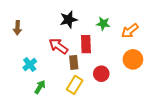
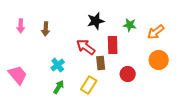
yellow rectangle: (75, 85) -> (89, 85), moved
green arrow: (40, 87) -> (59, 87), moved

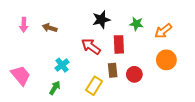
brown arrow: (46, 29) -> (50, 28), turned 104
brown rectangle: (101, 63) -> (113, 70), moved
green arrow: (59, 87) -> (55, 88), moved

